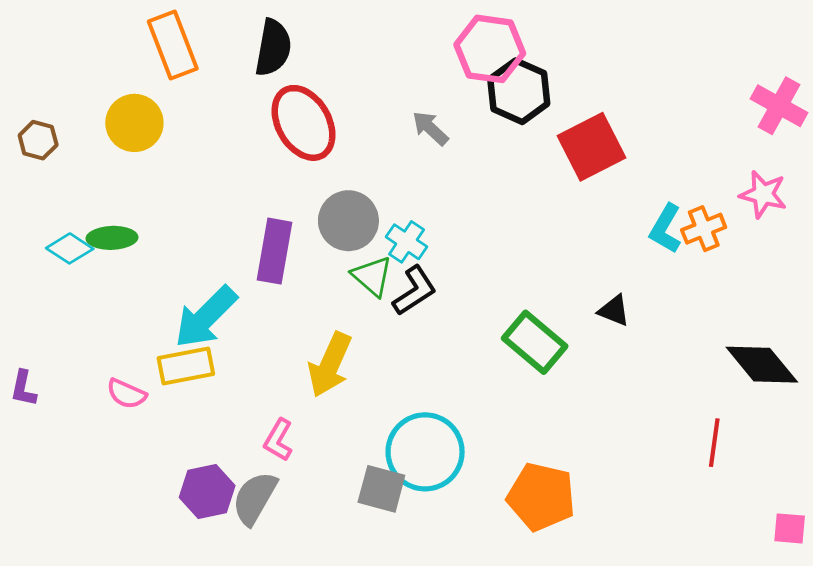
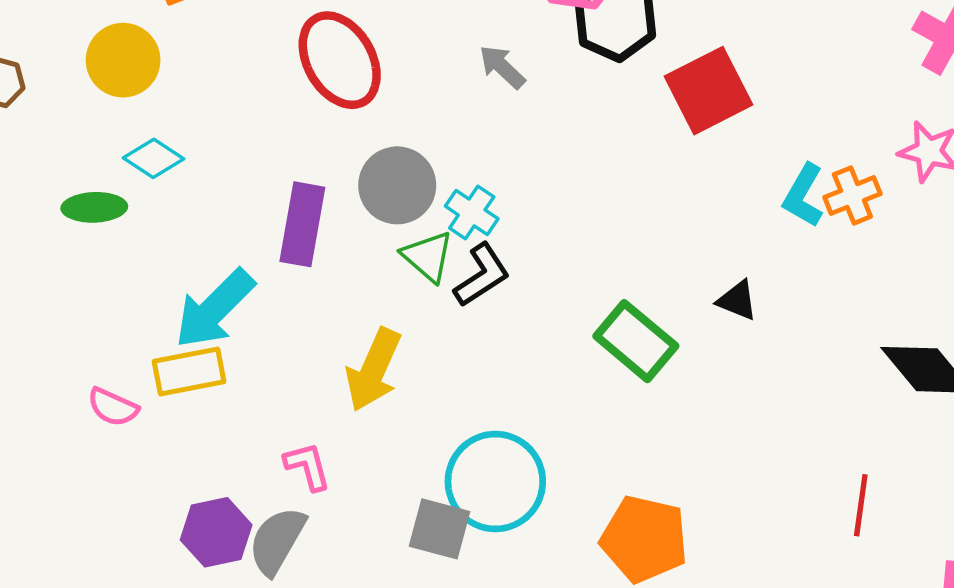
cyan diamond: (70, 248) -> (154, 158), moved
pink L-shape: (278, 440) -> (308, 466), turned 135
red line: (714, 443) -> (861, 505), moved

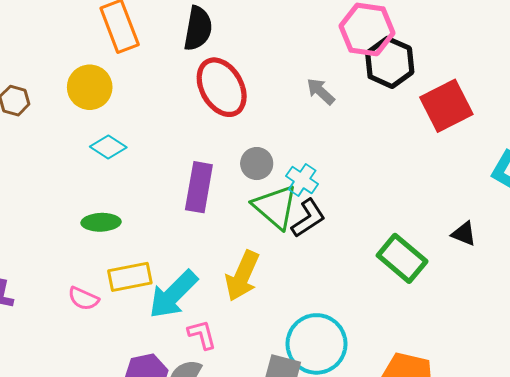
gray circle: (397, 185) -> (257, 164), size x0.7
green ellipse: (94, 207) -> (101, 222), moved
green triangle: (428, 256) -> (275, 207), size x1.4
cyan arrow: (214, 309) -> (173, 294), moved

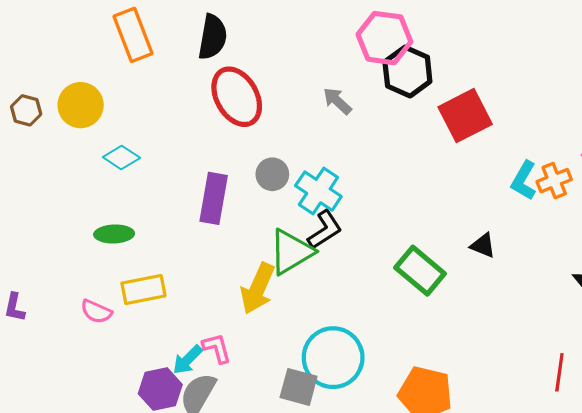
yellow circle: (90, 87) -> (81, 105), moved
cyan cross: (302, 180) -> (318, 191), size x1.4
green triangle: (275, 207) -> (291, 252), moved, turned 48
cyan arrow: (173, 294) -> (187, 360), moved, size x0.6

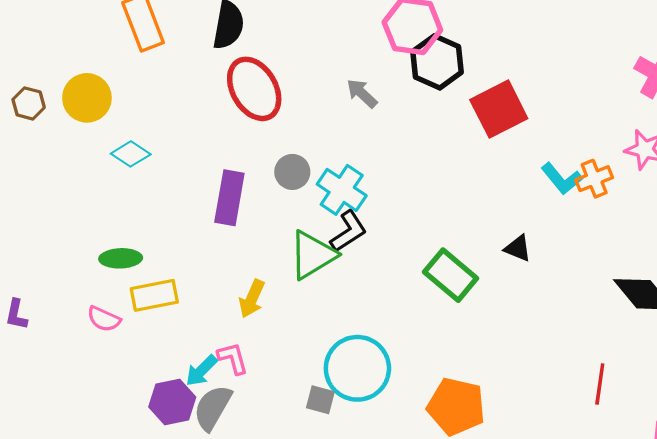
cyan L-shape: (524, 181) -> (562, 179), turned -69
green ellipse: (114, 234) -> (121, 258), moved
yellow arrow: (258, 288) -> (252, 299), moved, size x0.7
gray square: (299, 387) -> (320, 400), size x0.7

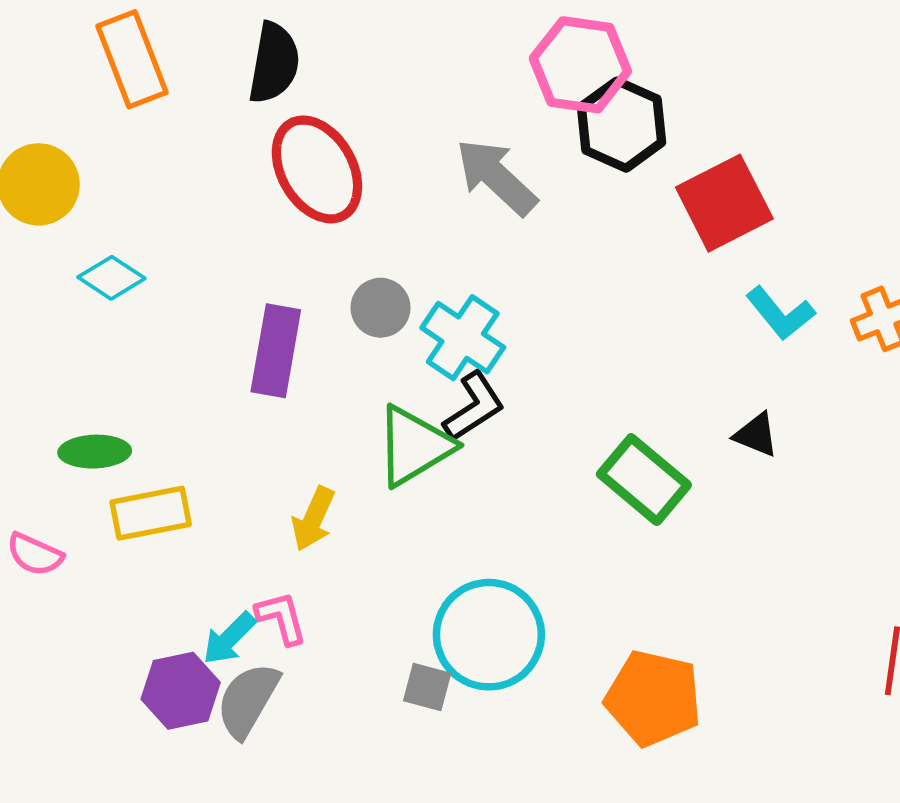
gray arrow: (362, 93) -> (496, 177), size x1.6
cyan L-shape: (562, 179) -> (780, 313), moved
pink semicircle: (104, 319) -> (35, 554), moved

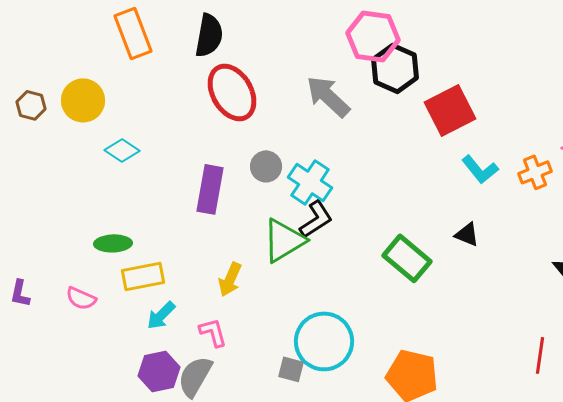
cyan arrow: (229, 638) -> (161, 315), moved

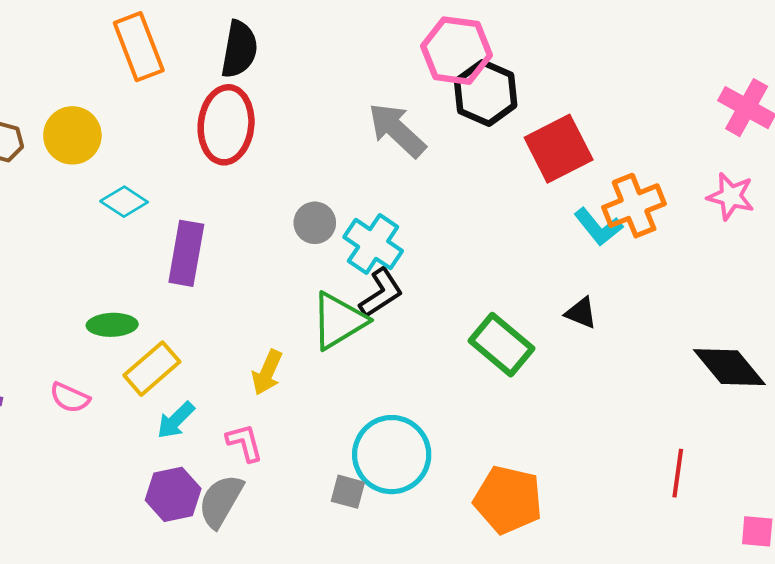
red ellipse: (232, 92) -> (226, 125), moved, turned 36
orange cross: (535, 172) -> (634, 206), moved, size x1.4
purple rectangle: (210, 189) -> (186, 253), moved
yellow rectangle: (143, 276) -> (152, 369), turned -30

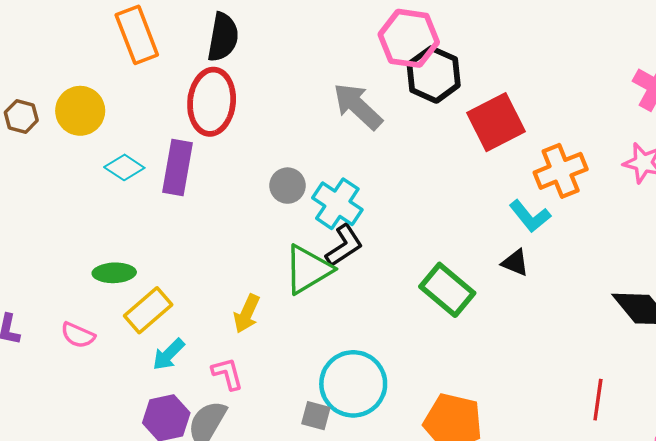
cyan L-shape: (598, 227) -> (530, 216), moved
purple rectangle: (186, 253) -> (178, 167), moved

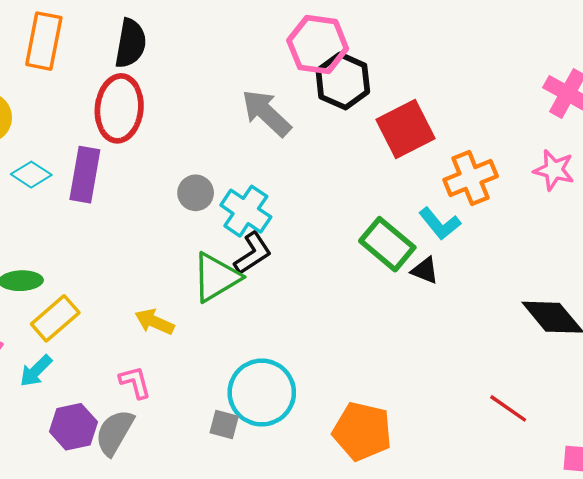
orange rectangle: (137, 35) -> (44, 41), turned 32
green rectangle: (447, 290) -> (387, 244), moved
yellow arrow: (247, 314) -> (155, 322), turned 90
cyan arrow: (169, 354) -> (36, 371), moved
red line: (598, 400) -> (508, 408), turned -63

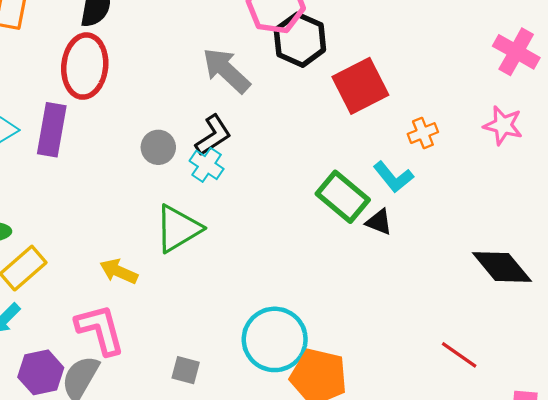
orange cross: (471, 178) -> (423, 133), size x0.6
cyan cross: (246, 211) -> (207, 165), size x0.7
black L-shape: (253, 253) -> (213, 135), moved
pink L-shape: (135, 382) -> (100, 330), size x1.6
cyan circle: (262, 393) -> (275, 339), moved

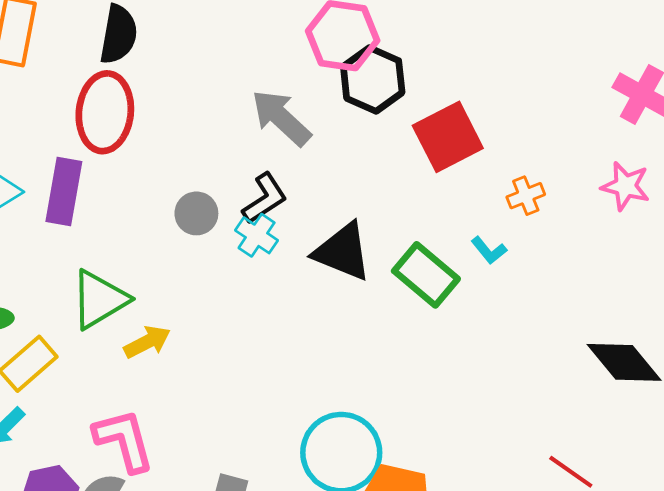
cyan L-shape: (393, 177) -> (489, 250), size x0.7
black triangle: (379, 222) -> (343, 252), moved, size x1.8
green triangle: (178, 229) -> (99, 300), moved
yellow arrow: (119, 271) -> (147, 342), moved, turned 129

